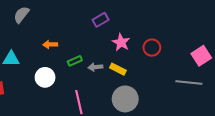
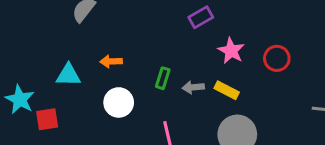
orange arrow: (50, 44) -> (111, 61), moved
green rectangle: (75, 61) -> (163, 78), turned -48

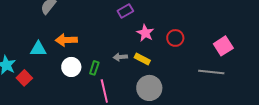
orange arrow: (111, 61) -> (66, 40), size x1.5
green rectangle: (163, 78) -> (94, 68), moved
red square: (47, 119) -> (24, 78), turned -35

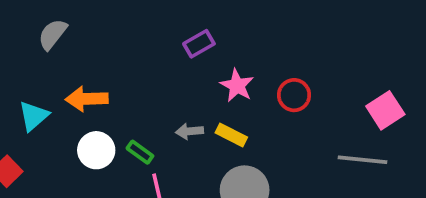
cyan triangle: (38, 49) -> (33, 116), turned -42
green rectangle: (94, 68) -> (140, 152), turned -72

